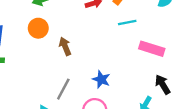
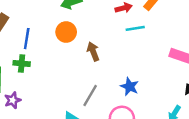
cyan line: (127, 22) -> (135, 28), moved

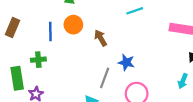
blue line: (27, 39) -> (50, 31), moved
blue star: (130, 87) -> (126, 62), moved

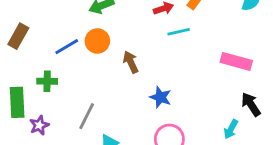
blue line: (50, 31) -> (67, 47), turned 54
gray line: (105, 78) -> (87, 116), moved

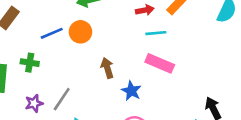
pink rectangle: (236, 61) -> (160, 63), moved
brown arrow: (131, 62) -> (107, 68), moved
purple star: (39, 125) -> (34, 103), moved

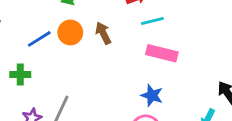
brown arrow: (107, 68) -> (103, 33), moved
blue star: (131, 91) -> (152, 95), moved

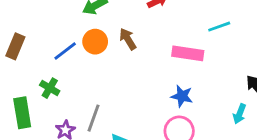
cyan line: (152, 21) -> (219, 27), moved
green cross: (20, 75) -> (50, 88), turned 36

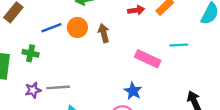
green cross: (50, 88) -> (31, 53), turned -35
gray line: (94, 118) -> (58, 87), turned 50

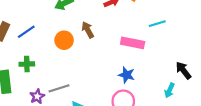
orange circle: (77, 27) -> (64, 40), moved
blue line: (51, 28) -> (26, 32), moved

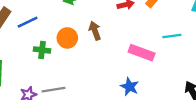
green cross: (27, 64) -> (42, 50), moved

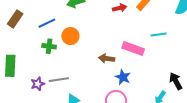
blue line: (28, 22) -> (47, 23), moved
brown arrow: (95, 31) -> (107, 58), moved, turned -63

